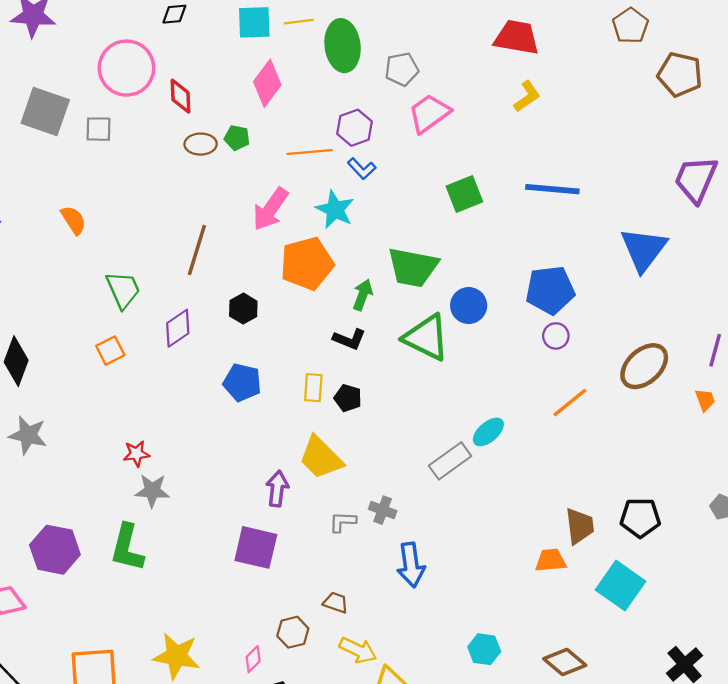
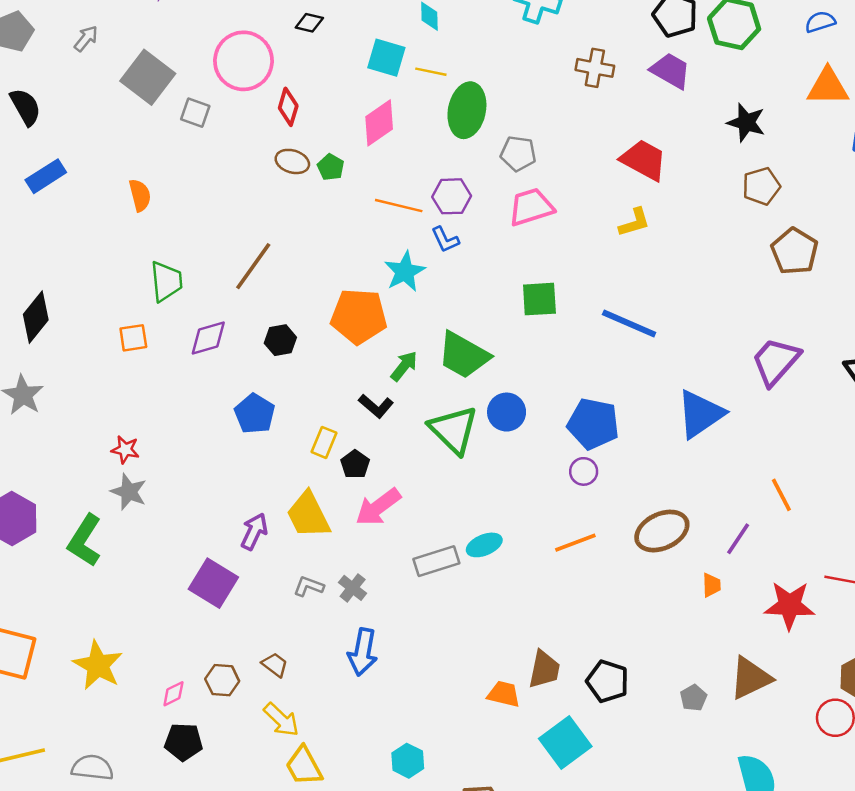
pink arrow: (270, 209) -> (378, 507), moved

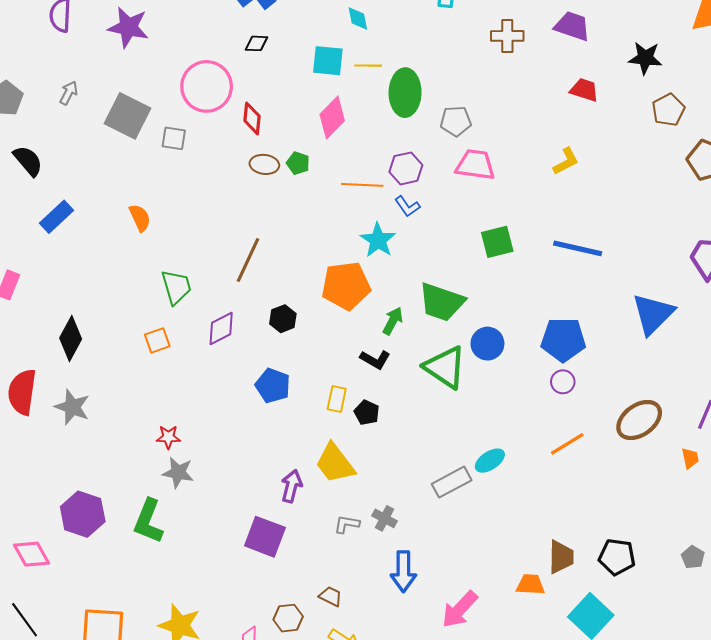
red trapezoid: (644, 160) -> (584, 90), moved, size x0.7
pink trapezoid: (531, 207) -> (475, 165), turned 36
pink arrow: (378, 507) -> (460, 609), moved

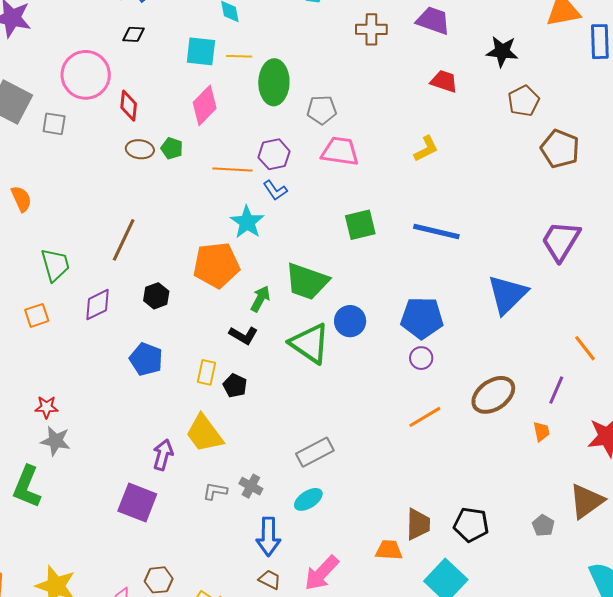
cyan ellipse: (490, 461) -> (308, 499), moved
brown trapezoid: (331, 596) -> (270, 580), moved

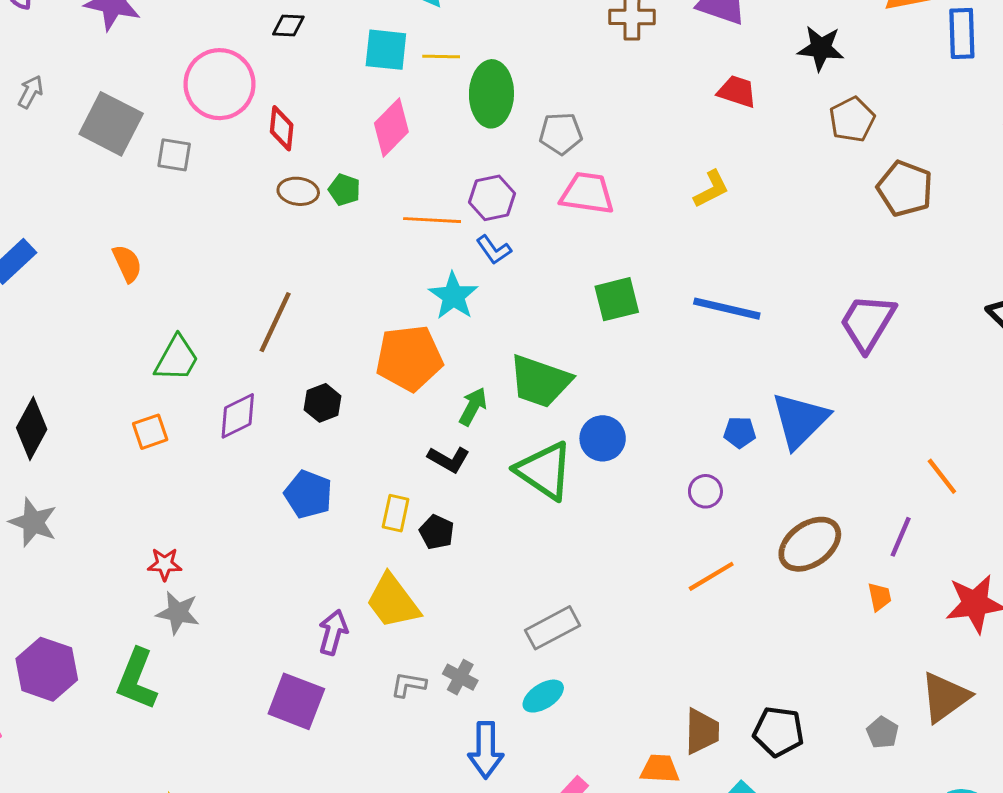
purple trapezoid: (561, 241) -> (867, 323), moved
green trapezoid: (55, 265) -> (177, 359), turned 45
blue triangle: (507, 294) -> (800, 420), moved
blue pentagon: (422, 318) -> (740, 432), moved, size x0.5

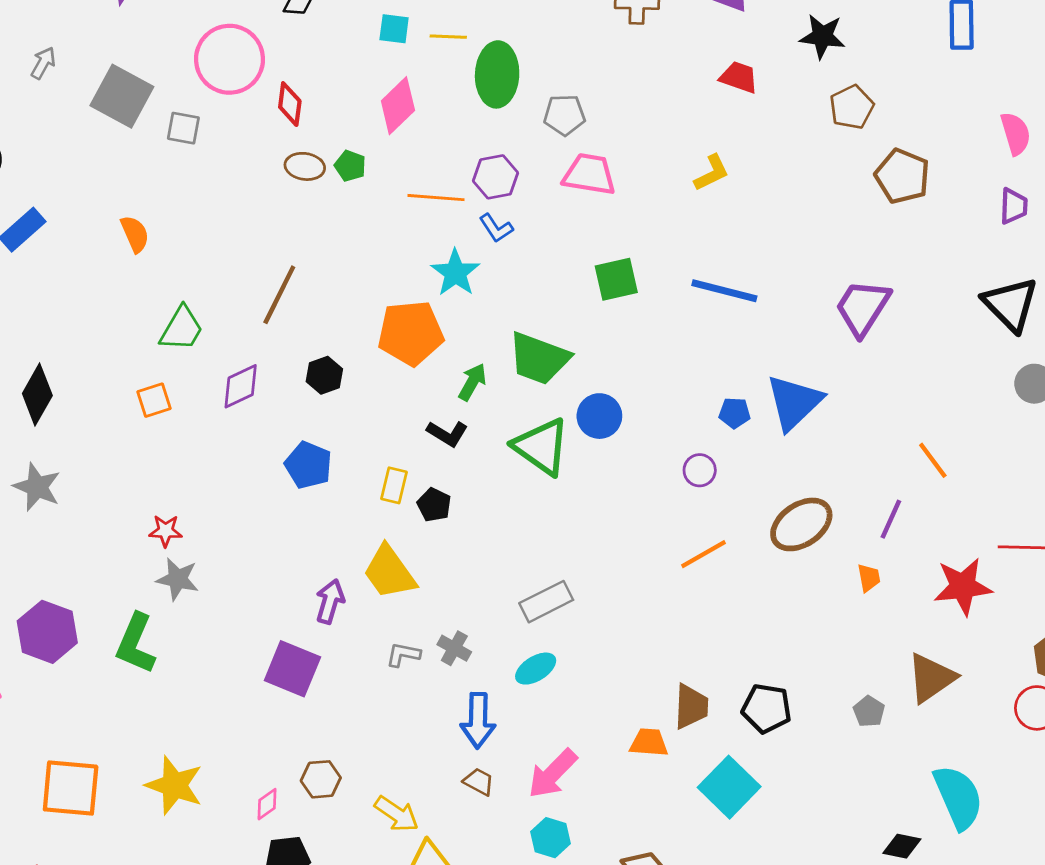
cyan square: (386, 50) -> (394, 29), size x0.7

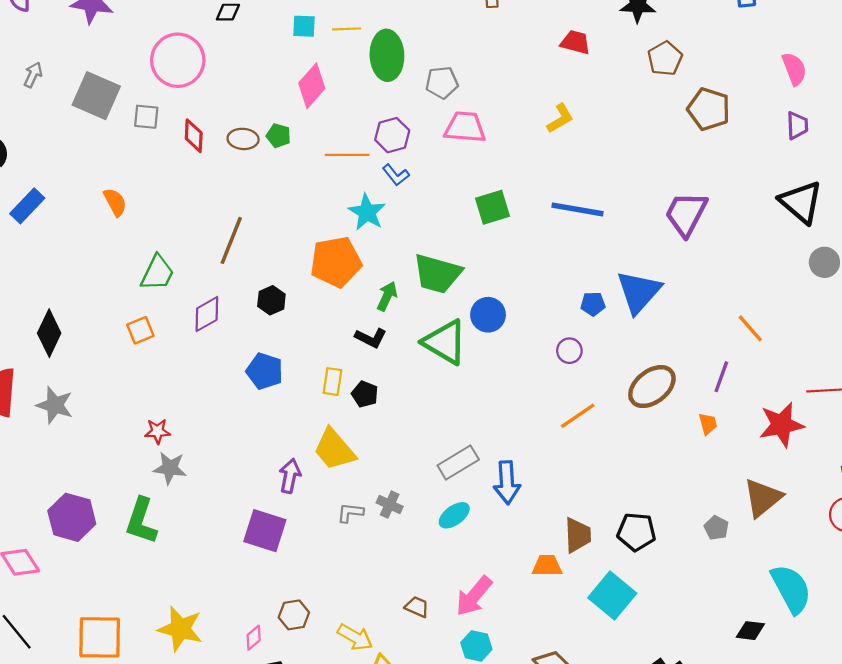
red diamond: (290, 104) -> (194, 136), moved
blue arrow: (478, 720) -> (507, 483), moved

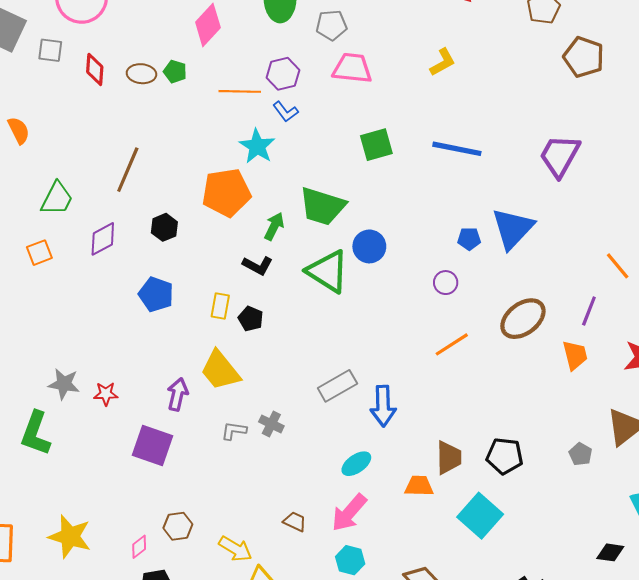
orange trapezoid: (708, 424) -> (575, 355), size x1.4
red star: (158, 431) -> (106, 394), moved
cyan ellipse: (454, 515) -> (356, 464), moved

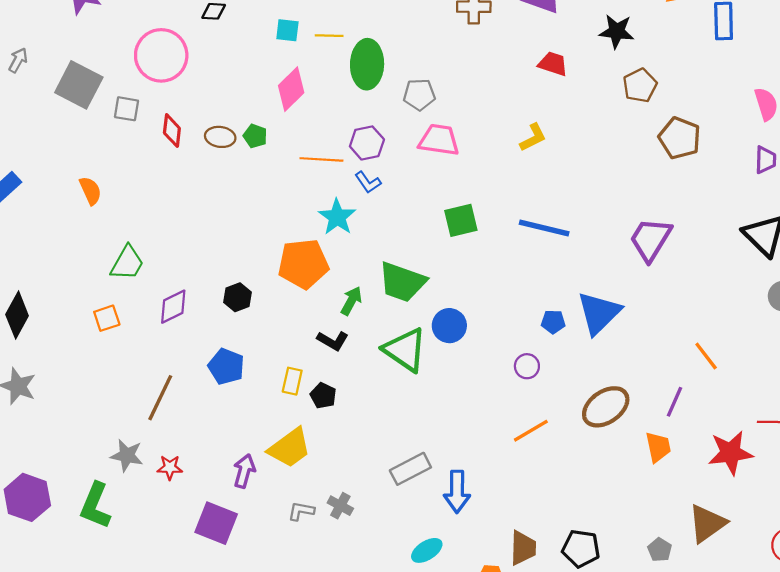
brown line: (128, 170) -> (160, 398), moved
yellow trapezoid: (220, 370) -> (290, 448), turned -90

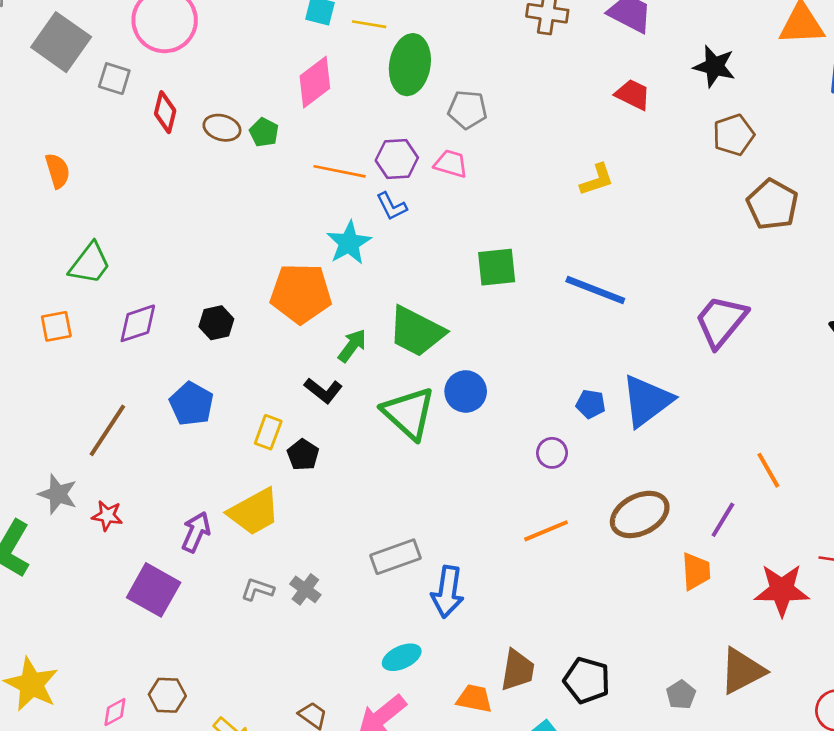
pink trapezoid: (439, 140) -> (451, 164), moved, size x0.7

